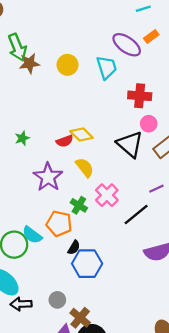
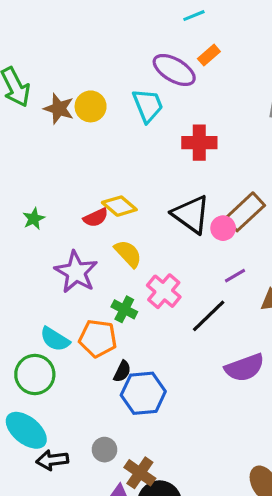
brown star: (29, 63) -> (59, 109), moved, turned 30
pink circle: (149, 124) -> (223, 228), moved
cyan semicircle: (32, 235) -> (55, 339), moved

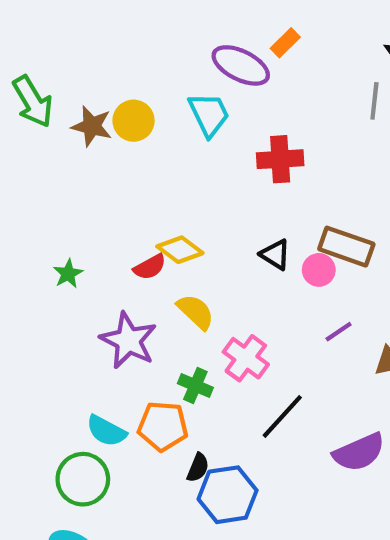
brown rectangle: (245, 212) -> (346, 247), turned 66
black triangle: (191, 214) -> (275, 255), size x0.6
black line: (209, 316) -> (282, 416), moved

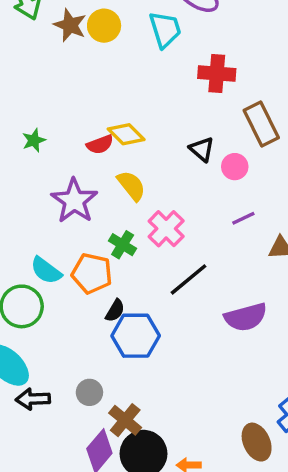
brown rectangle: (346, 247) -> (261, 124), moved, turned 36

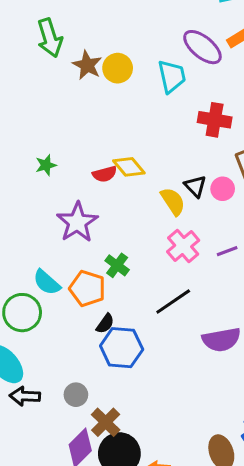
pink circle: (235, 167) -> (223, 189), moved
yellow semicircle: (131, 186) -> (173, 201), moved
pink cross: (166, 229) -> (183, 246), moved

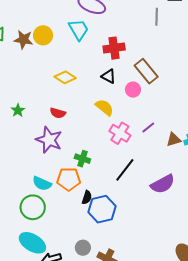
yellow diamond: (129, 167) -> (65, 77), moved
red semicircle: (105, 174) -> (58, 113), moved, turned 49
black triangle: (195, 186) -> (109, 76), moved

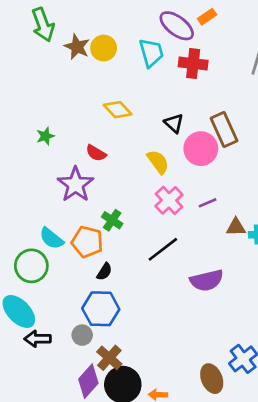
red cross: (114, 48) -> (193, 64), moved
pink circle: (133, 90) -> (201, 149), size x1.6
blue hexagon: (102, 209) -> (101, 309), moved

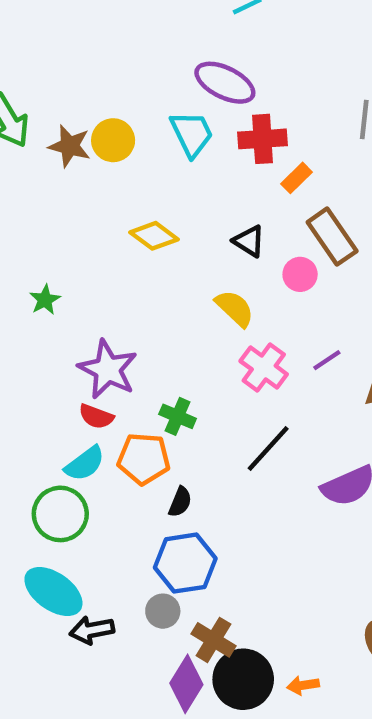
orange rectangle: (207, 17) -> (296, 178), moved
pink circle: (201, 149) -> (300, 274), size x0.6
red semicircle: (96, 153) -> (96, 416), moved
cyan semicircle: (51, 238) -> (85, 464), turned -65

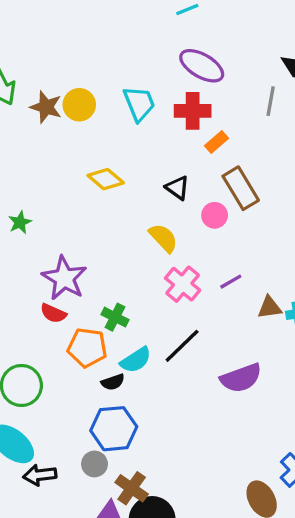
purple ellipse: (225, 83) -> (202, 66), moved
cyan semicircle: (85, 464) -> (136, 360), moved
black semicircle: (180, 502) -> (113, 382), turned 45

